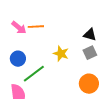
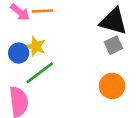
black triangle: (90, 35) -> (113, 21), size x1.6
yellow star: (61, 54) -> (36, 46), moved

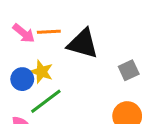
black triangle: (113, 21) -> (83, 44), moved

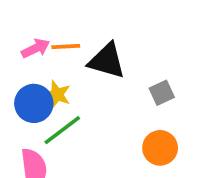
pink arrow: (24, 33) -> (36, 48), turned -65
blue circle: (22, 79) -> (34, 103), size x1.4

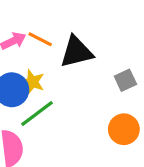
orange line: (66, 47) -> (40, 39), turned 30
black triangle: (107, 61) -> (76, 52), turned -30

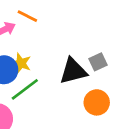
orange line: (40, 39) -> (27, 16), moved
black triangle: (76, 52) -> (73, 71), moved

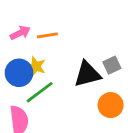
orange line: (27, 16) -> (47, 35), moved, turned -36

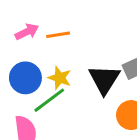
yellow star: (36, 66) -> (60, 78), moved
black triangle: (87, 74) -> (104, 79), turned -44

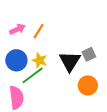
orange line: (58, 35) -> (39, 31), turned -49

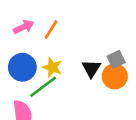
black triangle: (70, 61) -> (91, 69), size x0.7
orange circle: (88, 85) -> (115, 76), moved

